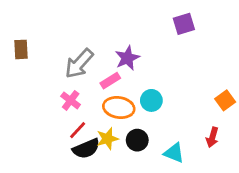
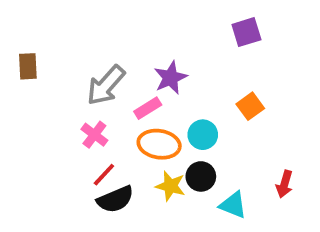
orange square: (225, 100) -> (250, 106), moved
yellow star: (107, 139) -> (170, 186), moved, turned 30
black circle: (137, 140) -> (201, 176), moved

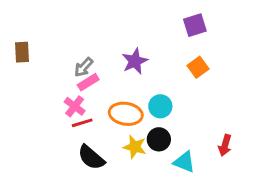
gray arrow: (106, 85) -> (84, 67), size x0.6
orange square: (250, 106) -> (198, 67), moved
pink rectangle: (148, 108) -> (88, 82), moved
red line: (104, 175) -> (82, 123), moved, turned 30
black semicircle: (115, 199) -> (91, 157), turned 64

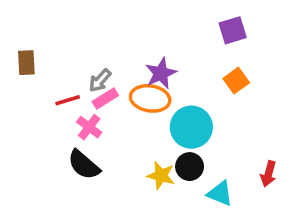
cyan circle: (160, 106) -> (191, 127), size x1.5
orange ellipse: (126, 114) -> (150, 98), moved
red line: (82, 123) -> (68, 100), moved
black semicircle: (91, 157) -> (84, 165), moved

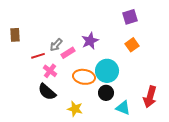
pink rectangle: (105, 98) -> (68, 53), moved
orange ellipse: (150, 98) -> (84, 77), moved
red arrow: (268, 174) -> (150, 97), size x1.5
yellow star: (161, 176) -> (75, 109), moved

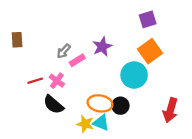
orange square: (132, 45) -> (150, 51), size x1.5
red line: (38, 56) -> (35, 81), moved
cyan circle: (107, 71) -> (134, 75), moved
orange ellipse: (84, 77) -> (100, 103), moved
cyan triangle: (123, 108) -> (101, 123), moved

